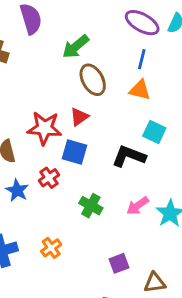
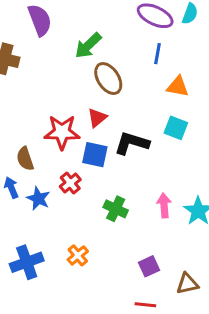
orange triangle: (140, 90) -> (178, 87), moved
black L-shape: (129, 156) -> (132, 143), moved
pink arrow: (138, 206) -> (164, 205), turned 125

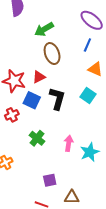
black L-shape: (132, 143) -> (57, 99), turned 75

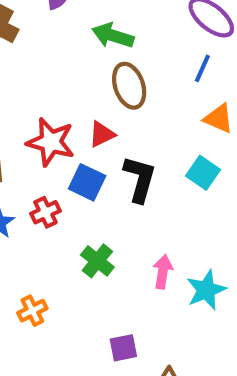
green arrow: (44, 29) -> (113, 36), turned 48

